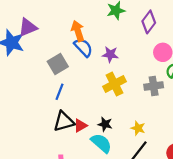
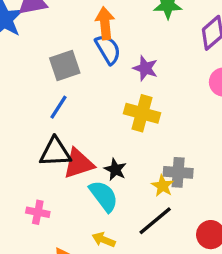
yellow cross: (114, 84) -> (142, 113), turned 30
gray cross: (154, 86) -> (178, 172), moved
red triangle: (80, 126) -> (79, 164), size x1.5

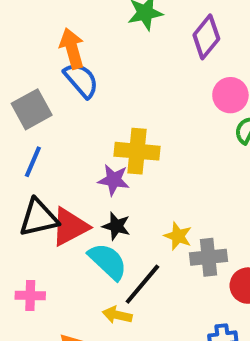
purple star: (145, 68) -> (114, 180), moved
gray cross: (178, 172) -> (208, 257), moved
black line: (155, 221) -> (142, 284), moved

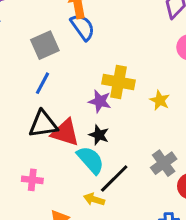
red triangle: (70, 227) -> (65, 133), turned 40
yellow star: (178, 236) -> (160, 100), moved
gray cross: (208, 257) -> (164, 163), turned -35

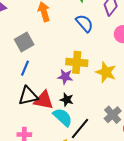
blue semicircle: (83, 27) -> (84, 23), moved
yellow star: (160, 100) -> (106, 72), size x1.5

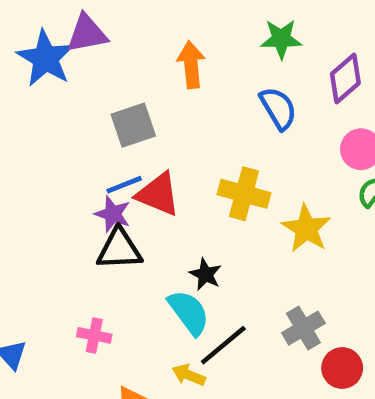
blue line: (25, 68) -> (124, 185), turned 35
purple star: (65, 77) -> (113, 214), moved
red triangle: (44, 100) -> (158, 194), moved

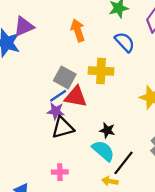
gray square: (133, 125) -> (65, 77), moved, turned -30
yellow cross: (244, 194) -> (101, 71), moved

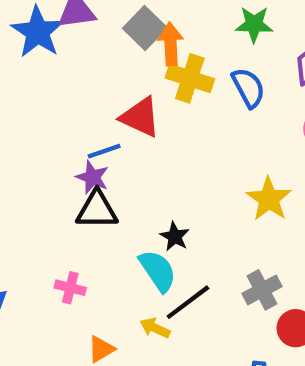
yellow cross: (101, 71) -> (190, 78), moved
gray square: (65, 77) -> (145, 28), moved
red triangle: (76, 97) -> (140, 117), moved

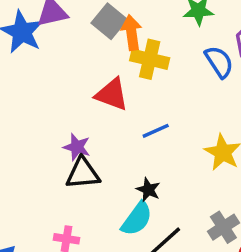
blue semicircle: (248, 88) -> (219, 62), moved
blue line: (104, 151) -> (156, 131), moved
cyan semicircle: (158, 271) -> (137, 219), turned 75

